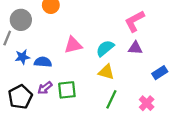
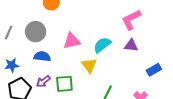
gray circle: (21, 20) -> (36, 32), moved
blue star: (22, 57) -> (12, 65), moved
yellow triangle: (106, 72) -> (89, 65), moved, turned 35

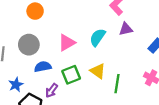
yellow triangle: (89, 65) -> (98, 71), moved
green square: (64, 84) -> (71, 75), moved

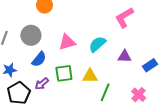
purple triangle: (126, 29) -> (125, 56), moved
blue semicircle: (43, 67) -> (39, 59), turned 126
yellow triangle: (98, 71) -> (90, 76), turned -49

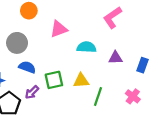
pink triangle: (67, 42) -> (59, 29), moved
cyan semicircle: (97, 44) -> (86, 47), turned 48
blue semicircle: (39, 59) -> (27, 67), turned -105
blue rectangle: (150, 65) -> (142, 65), turned -32

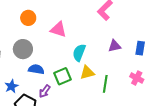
pink triangle: (59, 29) -> (58, 29), turned 48
cyan semicircle: (86, 47) -> (79, 53), moved, turned -60

